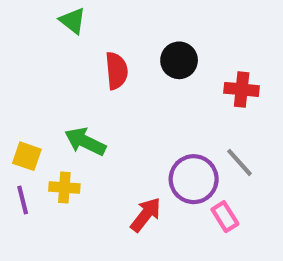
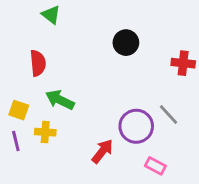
red semicircle: (116, 71) -> (38, 63), moved
red cross: (242, 89) -> (183, 63), moved
pink rectangle: (225, 217) -> (155, 166), moved, turned -30

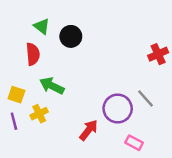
green triangle: (51, 15) -> (42, 26), moved
black circle: (126, 43) -> (71, 36), moved
red cross: (183, 63) -> (158, 54), turned -30
yellow cross: (45, 132) -> (39, 114), turned -30

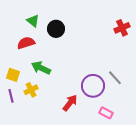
red semicircle: (33, 54) -> (26, 43), turned -102
red cross: (158, 54) -> (122, 28), moved

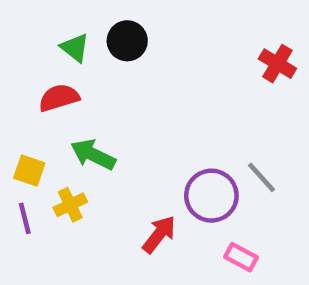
red cross: (122, 28) -> (277, 64), turned -35
black circle: (56, 29) -> (127, 41), moved

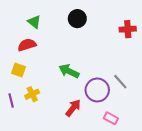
black circle: (127, 41) -> (77, 19), moved
red cross: (277, 64) -> (128, 29), turned -35
green arrow: (93, 155) -> (69, 71), moved
yellow square: (29, 171) -> (19, 70), moved

